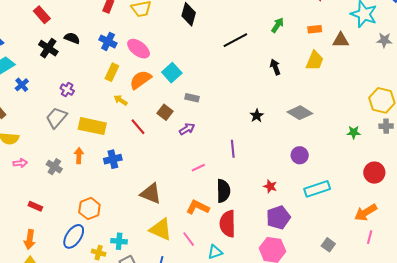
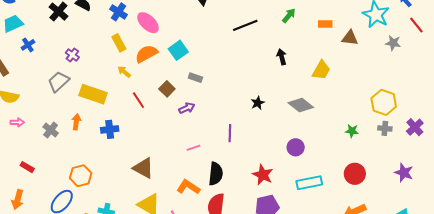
yellow trapezoid: (315, 61) -> (321, 70), moved
yellow rectangle: (112, 72) -> (119, 43), turned -60
red circle: (374, 173) -> (355, 174), moved
red star: (270, 186) -> (263, 175), size x1.5

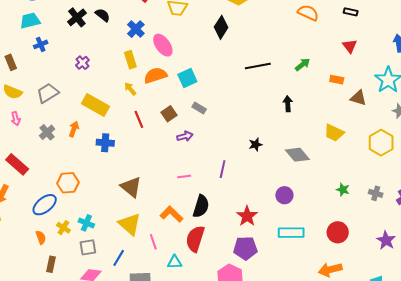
yellow trapezoid: (321, 70) -> (334, 133), moved, turned 75
gray trapezoid: (59, 82) -> (48, 93), moved
yellow hexagon: (384, 102) -> (381, 143), moved
pink arrow: (17, 122) -> (16, 119), turned 64
red rectangle: (27, 167) -> (17, 164), size x1.6

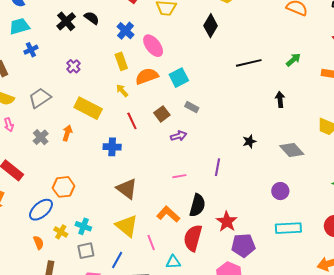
blue cross: (105, 143) -> (112, 147), moved
red star: (247, 216) -> (227, 221), moved

